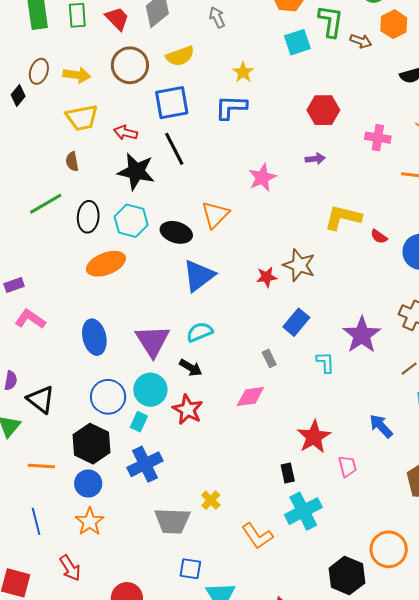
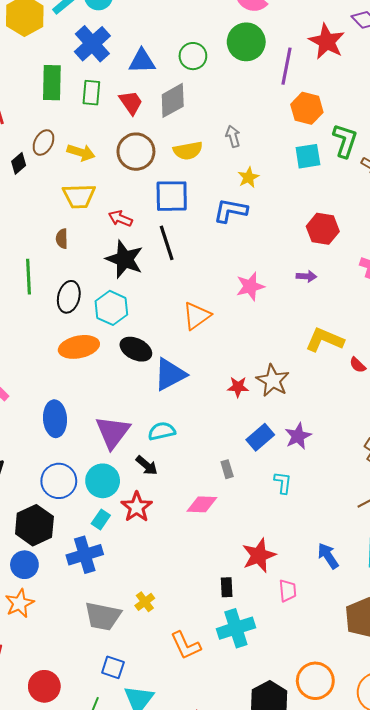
gray arrow: (217, 17) -> (233, 136), moved
green line: (46, 204) -> (28, 277), turned -72
black ellipse: (176, 232) -> (136, 349), moved
purple star: (362, 335) -> (298, 436), moved, size x0.7
cyan rectangle: (139, 422) -> (101, 519), moved

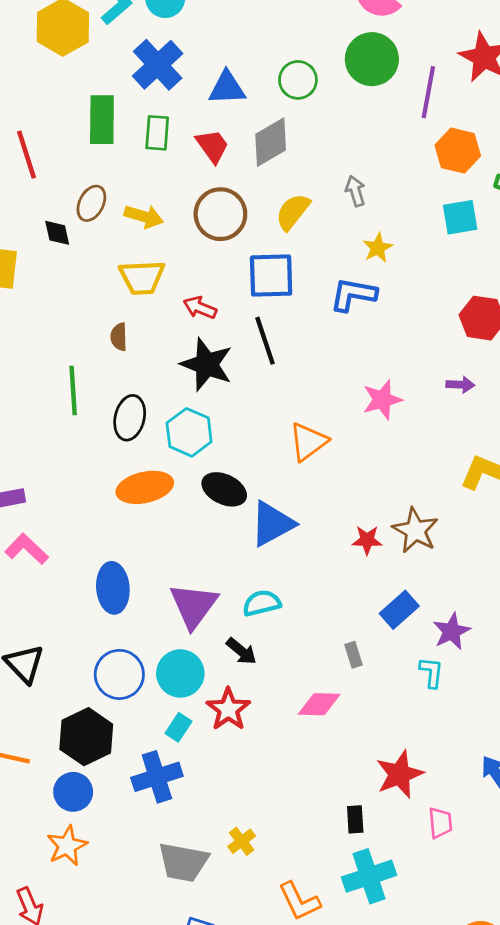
yellow semicircle: (188, 151) -> (293, 212), turned 140
black diamond: (19, 163) -> (57, 233), turned -60
purple star: (298, 436) -> (452, 631), moved

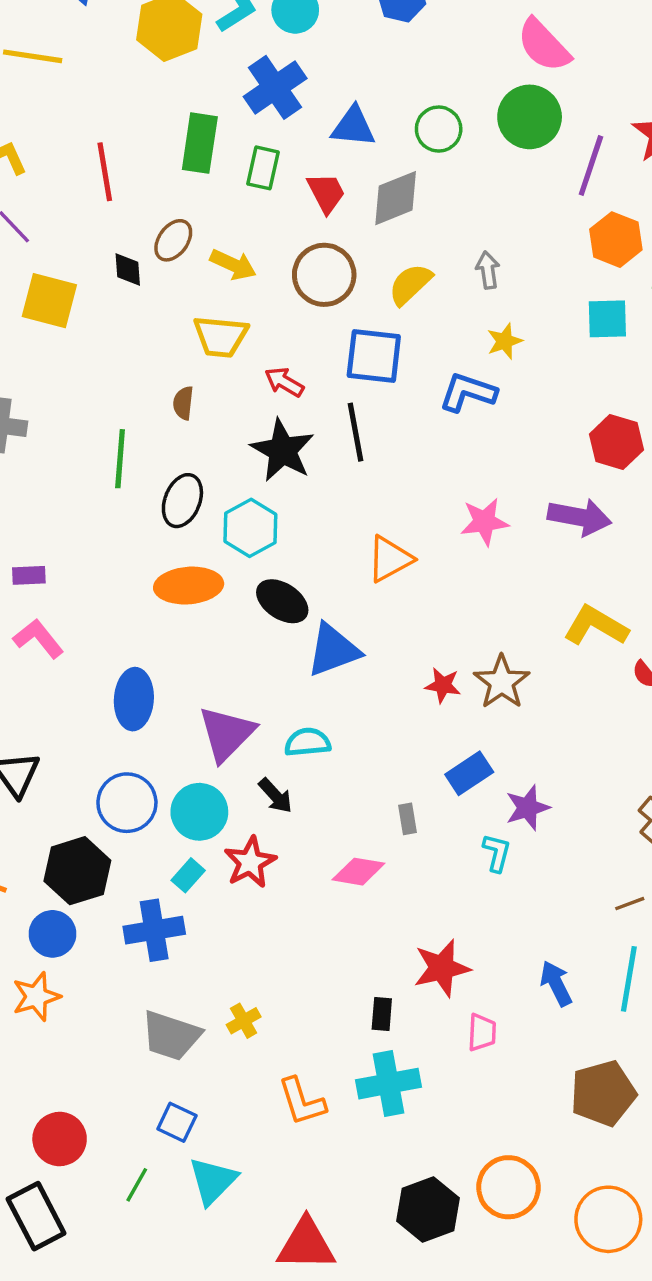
purple arrow: (460, 385) -> (580, 517), size x1.8

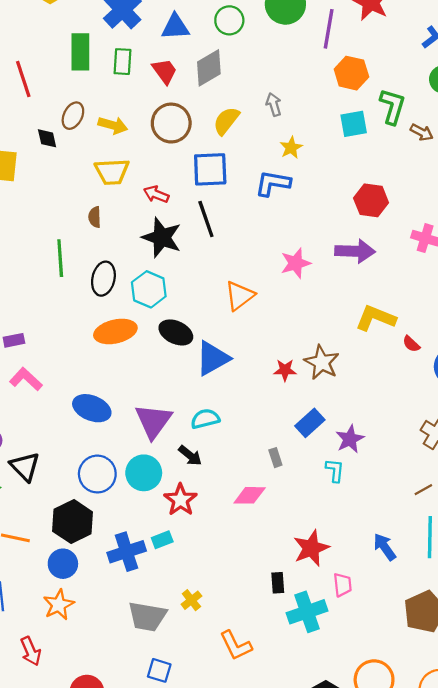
blue ellipse: (134, 699) -> (92, 408), turned -63
cyan rectangle: (188, 875) -> (162, 540), moved, turned 36
cyan cross: (389, 1084) -> (307, 612), moved

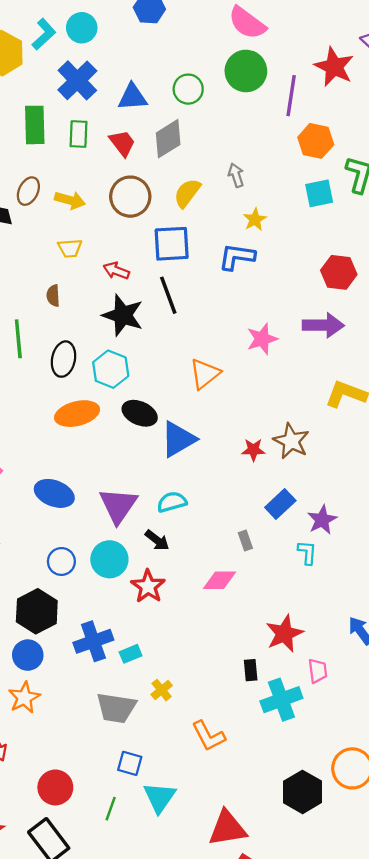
yellow trapezoid: (112, 172) -> (70, 248), size x0.7
blue circle: (97, 474) -> (61, 561), size x0.7
cyan rectangle: (162, 540) -> (131, 654), moved

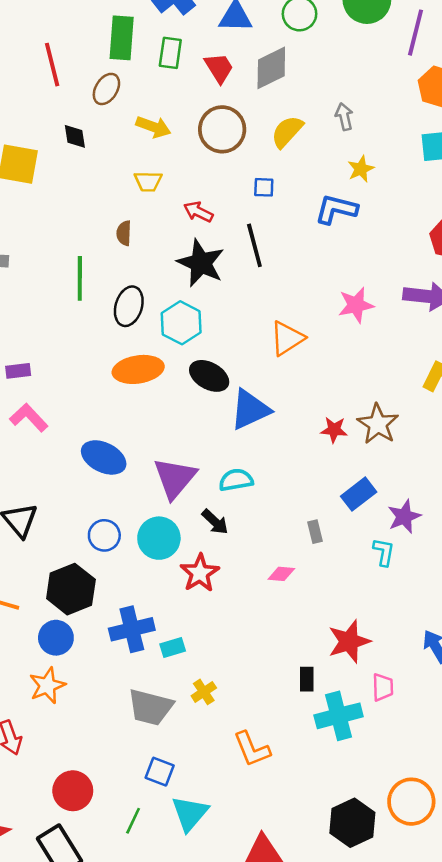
brown ellipse: (28, 191) -> (106, 89), moved
blue square: (172, 244) -> (264, 187), size x0.5
pink diamond: (219, 580) -> (281, 574), size x0.7

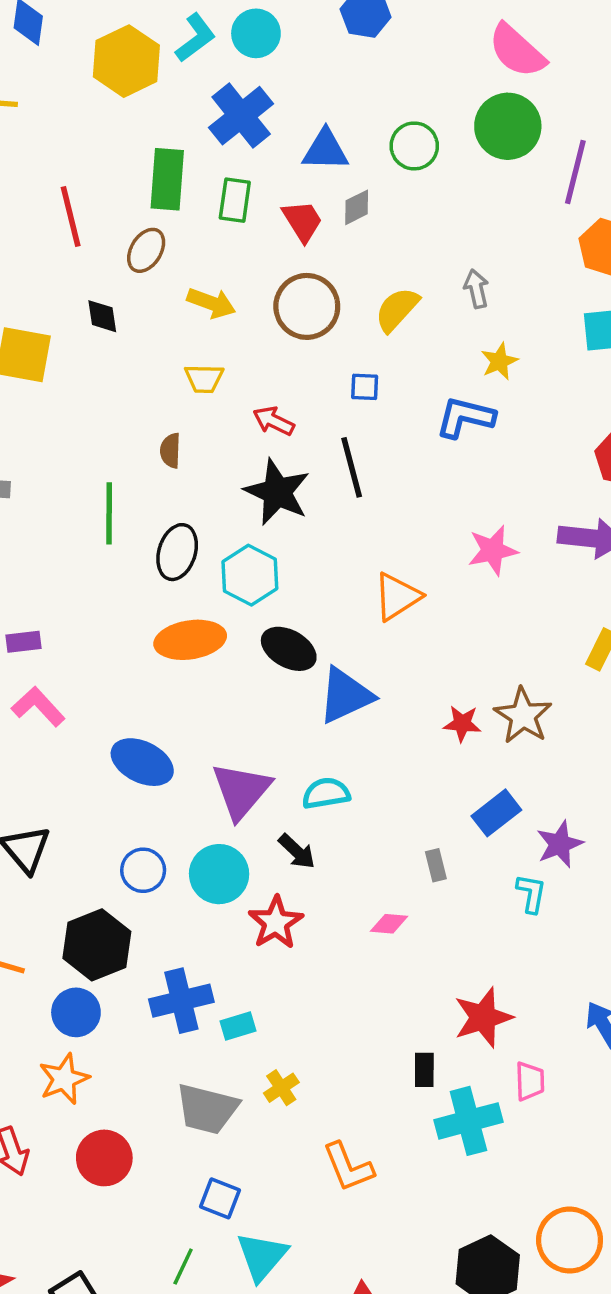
gray diamond: (271, 68) -> (357, 207), moved, size x0.6
red circle: (73, 791) -> (104, 1158), moved

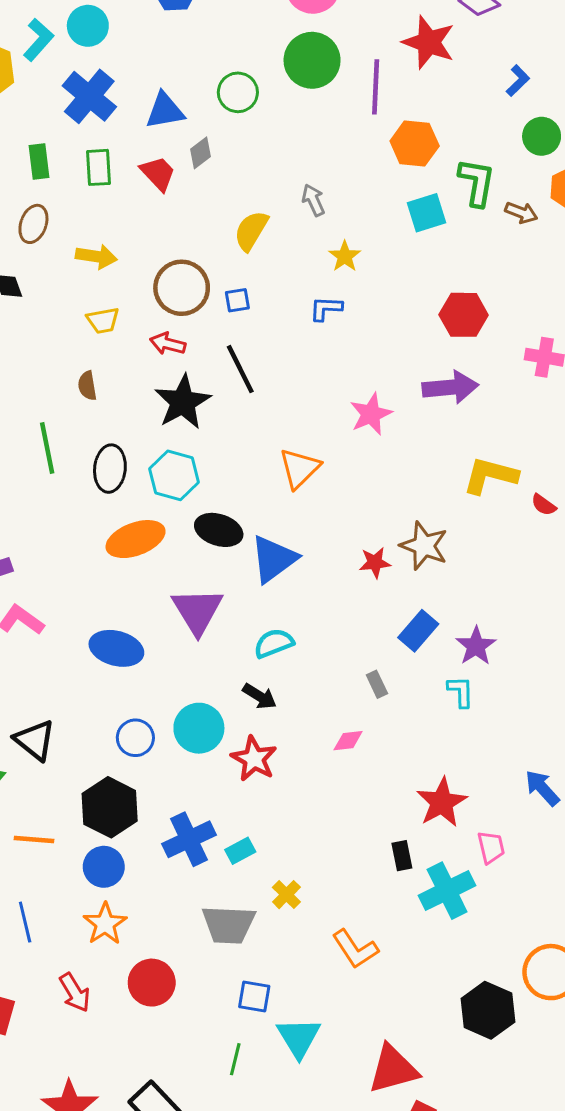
green rectangle: (167, 179) -> (39, 162), size x0.7
brown circle: (307, 306) -> (182, 288), moved
blue L-shape: (465, 417) -> (326, 308), size x0.7
black star: (277, 492) -> (183, 402), turned 30
purple triangle: (241, 791) -> (197, 611), moved

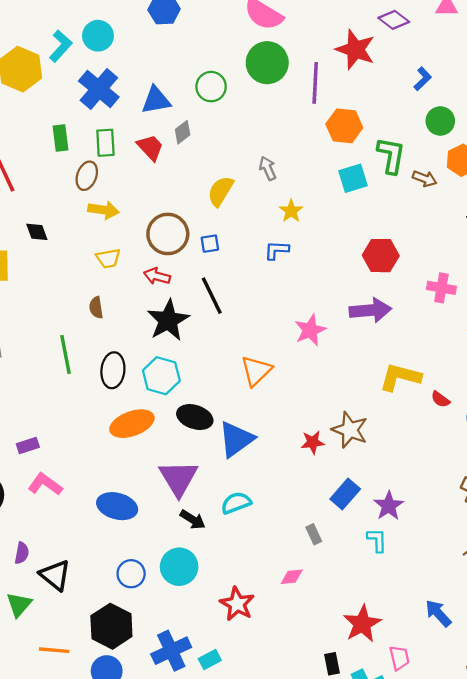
brown ellipse: (33, 224) -> (87, 176), moved
black arrow: (260, 696) -> (193, 520), moved
red star: (254, 759) -> (237, 604), moved

